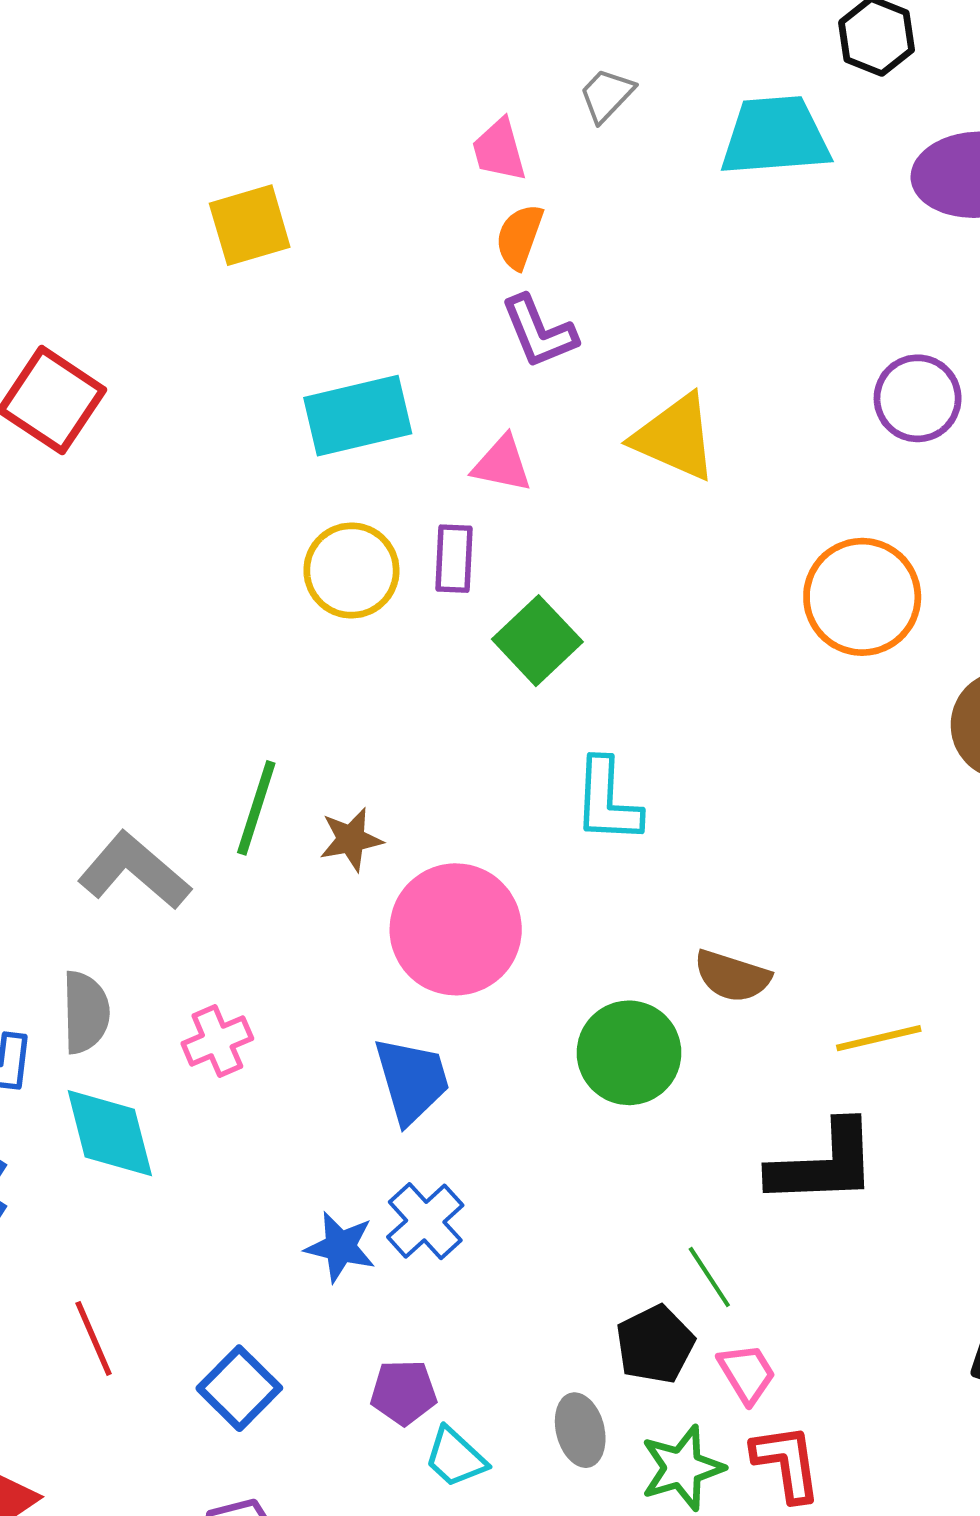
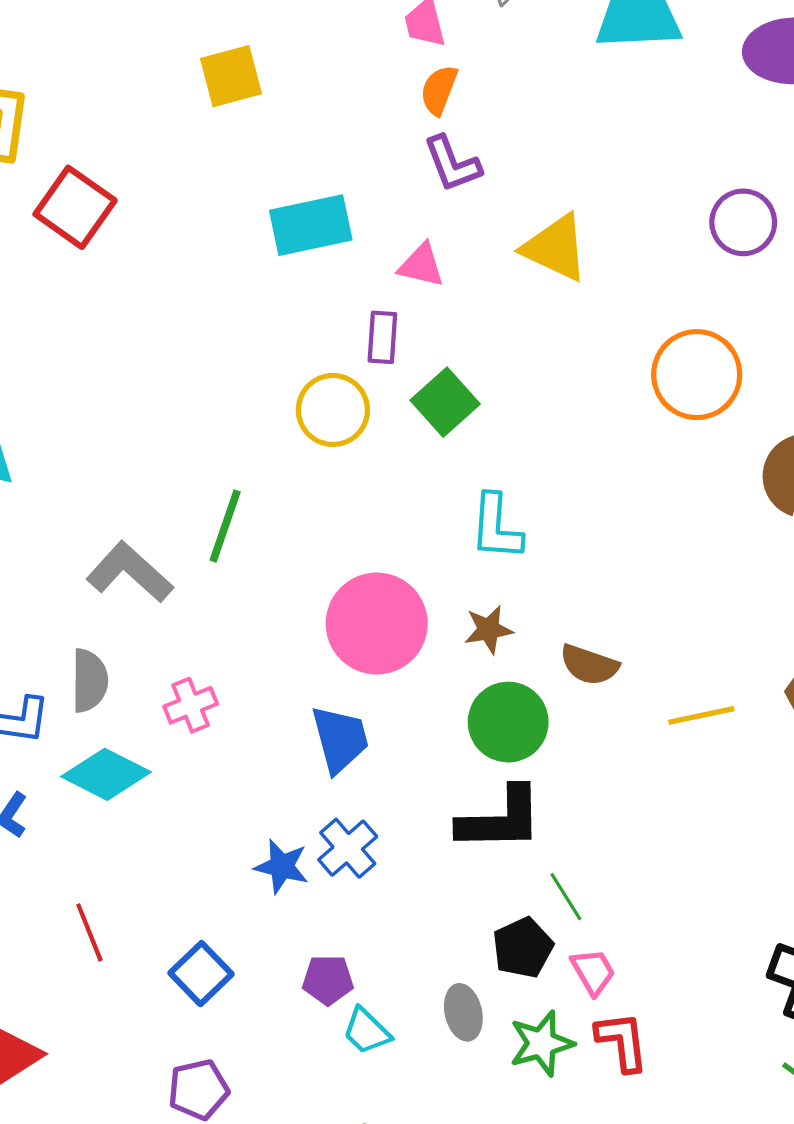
yellow circle: (351, 570) -> (333, 410), moved
brown star: (351, 839) -> (489, 630), moved
cyan diamond: (110, 1133) -> (106, 774), turned -50
black L-shape: (823, 1164) -> (500, 819), moved

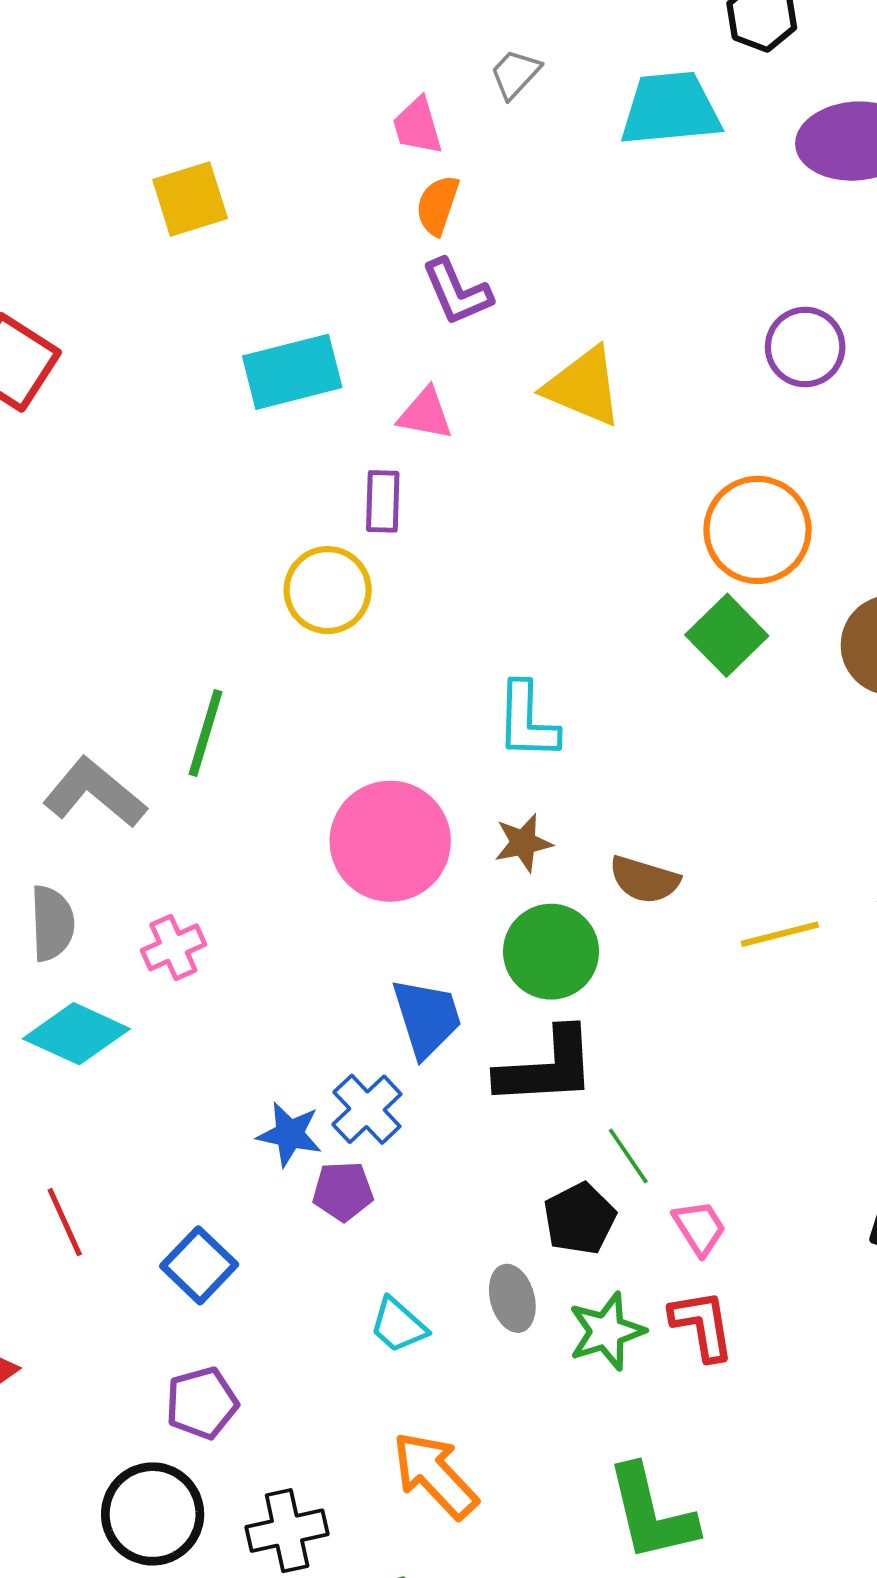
green square: (445, 402) -> (727, 635), moved
blue trapezoid: (340, 739) -> (427, 1018), moved
pink trapezoid: (593, 972) -> (699, 1228), moved
purple pentagon: (328, 980) -> (343, 1191), moved

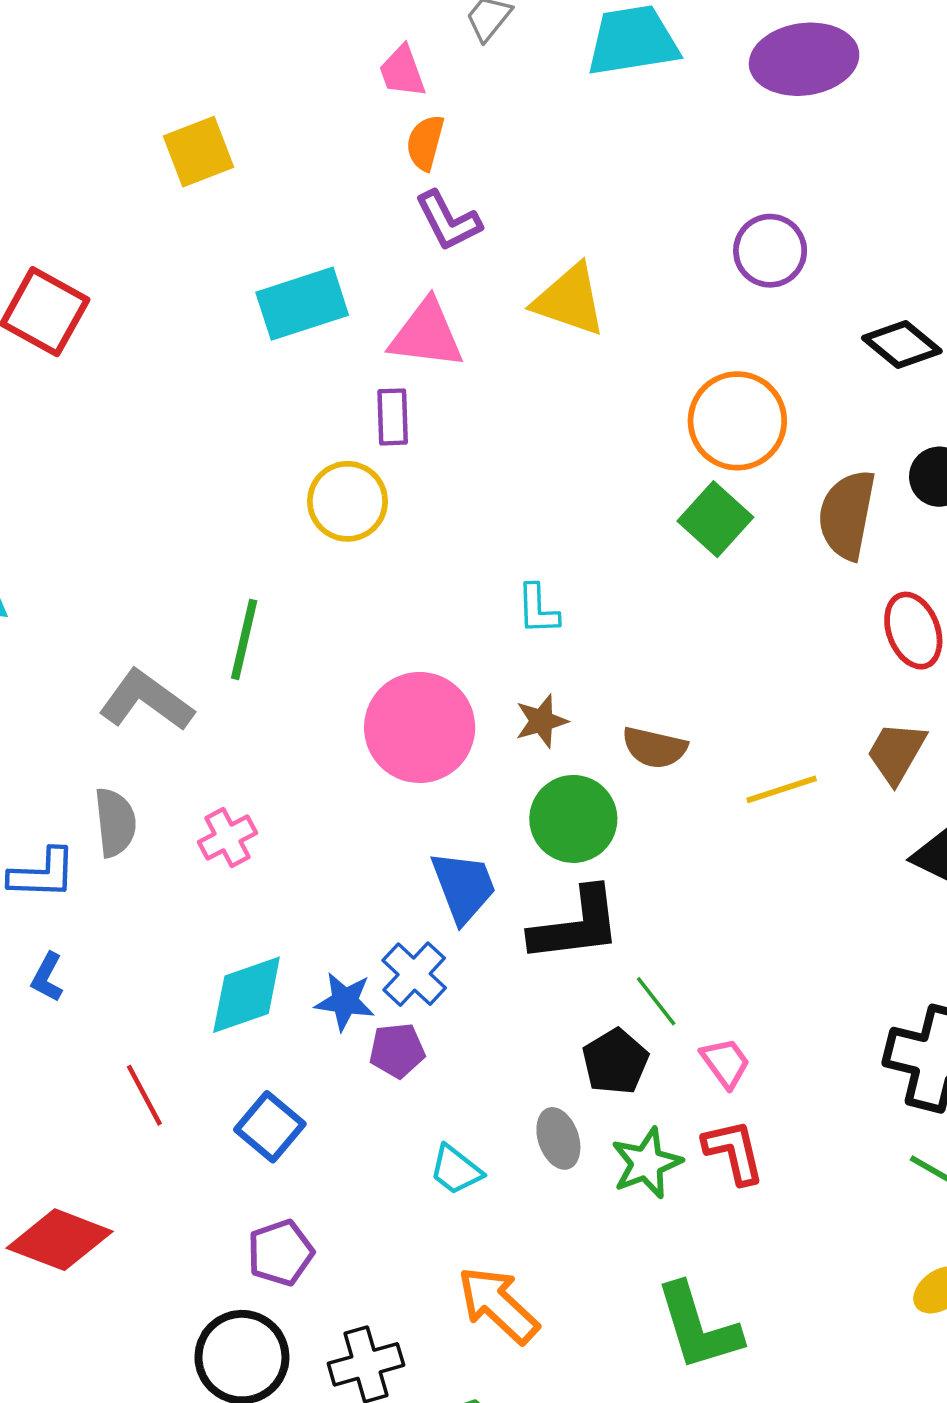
pink triangle: (425, 414) -> (426, 334), size x1.5
cyan L-shape: (527, 721) -> (538, 609), size x0.7
cyan diamond: (76, 1034) -> (247, 995), moved, turned -40

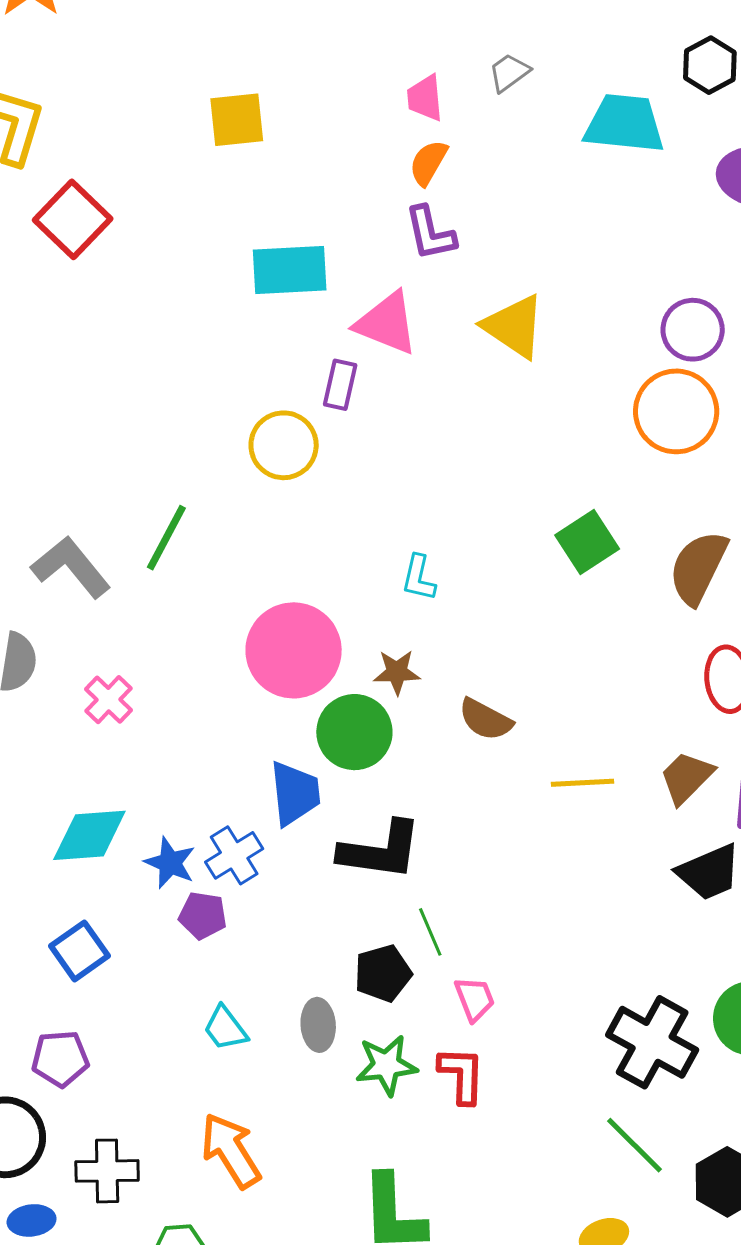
orange circle: (737, 421) -> (676, 411), moved
green circle: (573, 819) -> (354, 732), moved
pink cross: (228, 837) -> (108, 700), turned -33

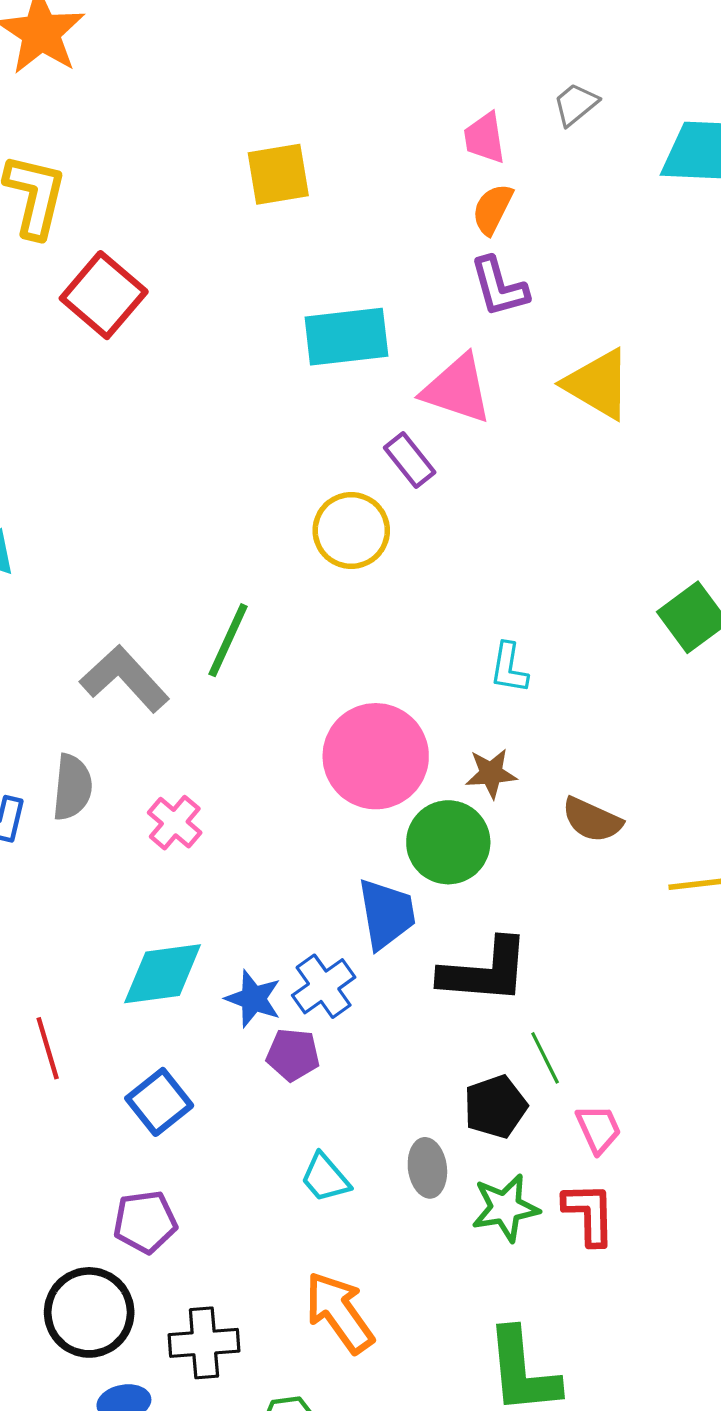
purple rectangle: (340, 385) -> (410, 460), turned -48

